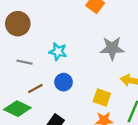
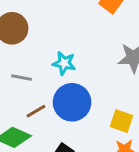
blue circle: (64, 82) -> (72, 102), size x1.6

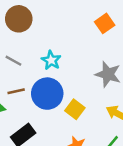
yellow square: (121, 121) -> (75, 109), moved

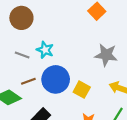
cyan star: (51, 60) -> (45, 50), moved

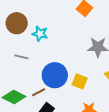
cyan star: (45, 50) -> (40, 34), moved
brown line: (28, 81) -> (39, 92), moved

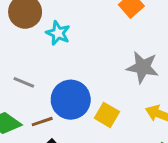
gray line: (21, 57) -> (24, 82), moved

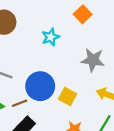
cyan star: (58, 33) -> (51, 37), moved, turned 30

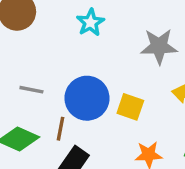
brown line: (20, 103) -> (60, 129), turned -49

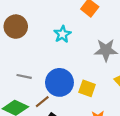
brown line: (60, 129) -> (42, 102), turned 40

